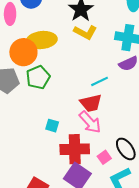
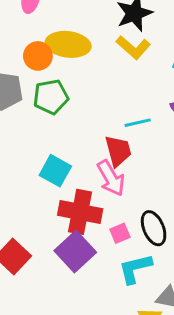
orange circle: (23, 52) -> (38, 56), size x0.7
red trapezoid: (91, 103) -> (118, 151), turned -105
cyan square: (52, 126) -> (55, 171), size x1.5

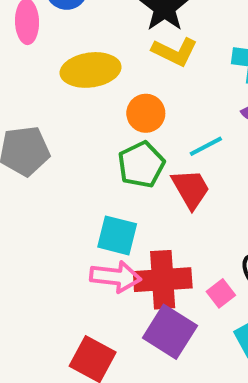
orange circle: (38, 56) -> (146, 113), moved
green pentagon: (51, 97) -> (141, 165), moved
pink arrow: (111, 178) -> (115, 277), moved, turned -39

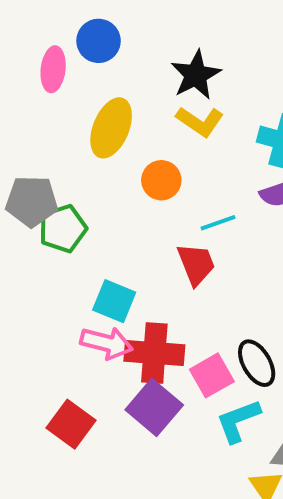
yellow ellipse: (91, 70) -> (111, 128), turned -68
green pentagon: (141, 165) -> (63, 229), moved
pink square: (221, 293) -> (212, 375), size x1.5

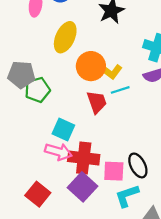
yellow L-shape: (200, 121) -> (110, 71), moved
orange circle: (161, 180) -> (91, 66), size x1.4
red trapezoid: (196, 264) -> (97, 102), moved
pink square: (212, 375) -> (114, 171), turned 30

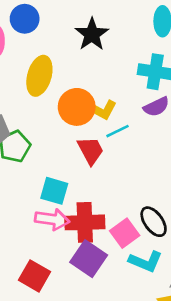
pink square: (114, 171) -> (125, 233), turned -30
cyan L-shape: (127, 196) -> (146, 261), turned -130

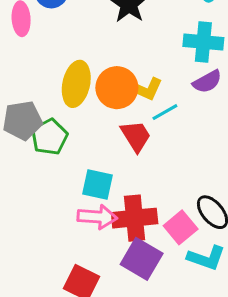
yellow ellipse: (39, 76) -> (76, 84), moved

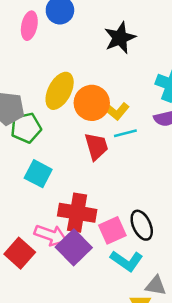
cyan square: (98, 184) -> (38, 174), moved
pink arrow: (97, 217) -> (51, 235), moved

